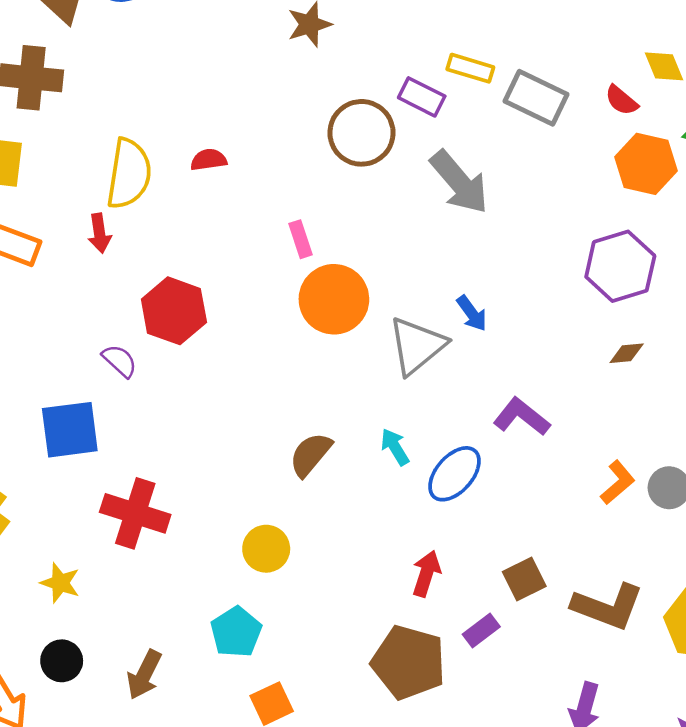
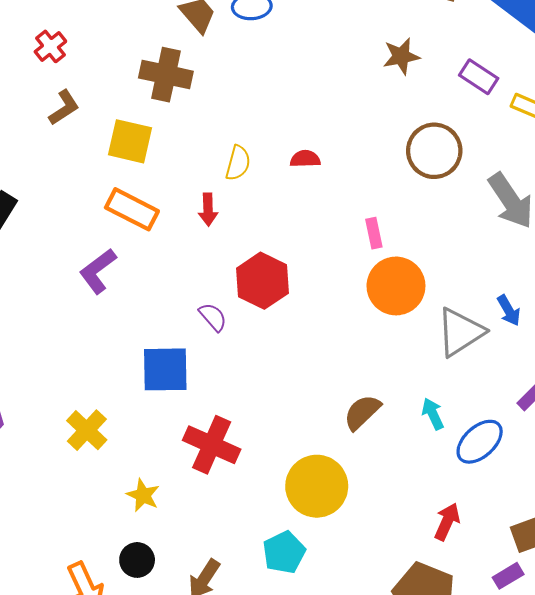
purple rectangle: (422, 97) -> (479, 77), moved
yellow semicircle: (129, 174) -> (238, 163), size x0.6
yellow circle: (266, 549) -> (317, 486), size x1.6
purple rectangle: (481, 631) -> (508, 576), moved

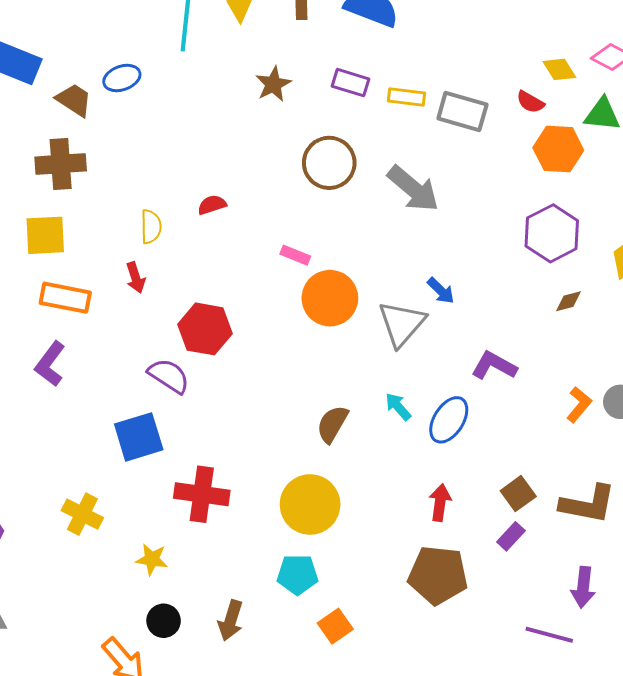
pink rectangle: (374, 233) -> (295, 255), turned -40
purple semicircle: (213, 317) -> (169, 376), size x1.4
cyan pentagon: (284, 552) -> (297, 574), turned -30

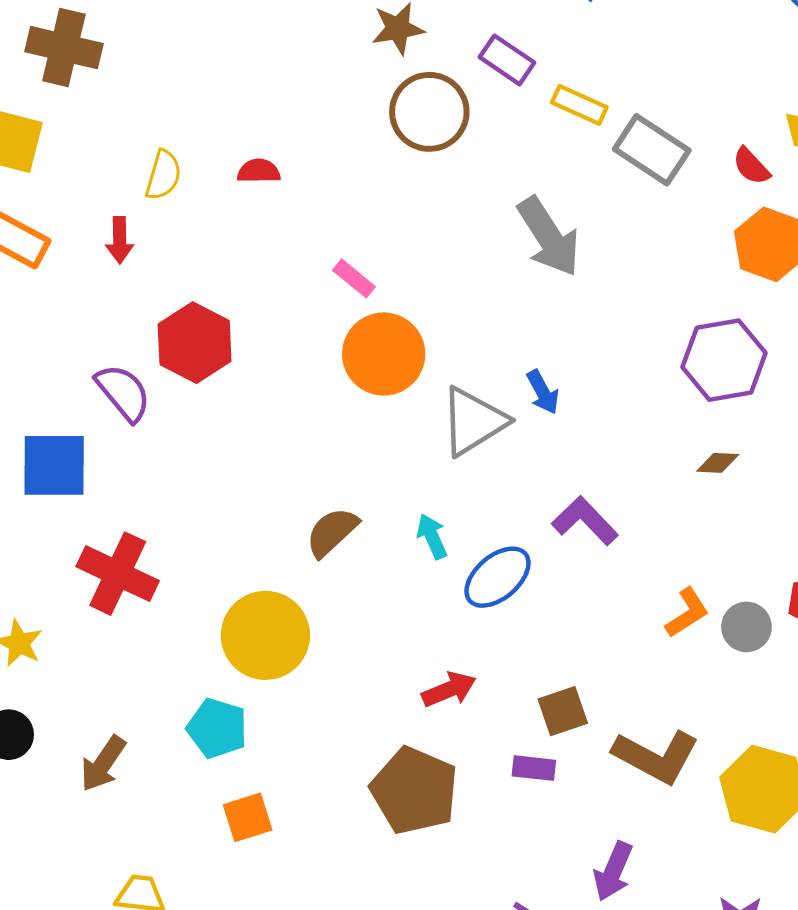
brown circle: (329, 163) -> (429, 112), moved
red arrow: (440, 502) -> (449, 690), turned 42
purple rectangle: (511, 536) -> (534, 768), turned 36

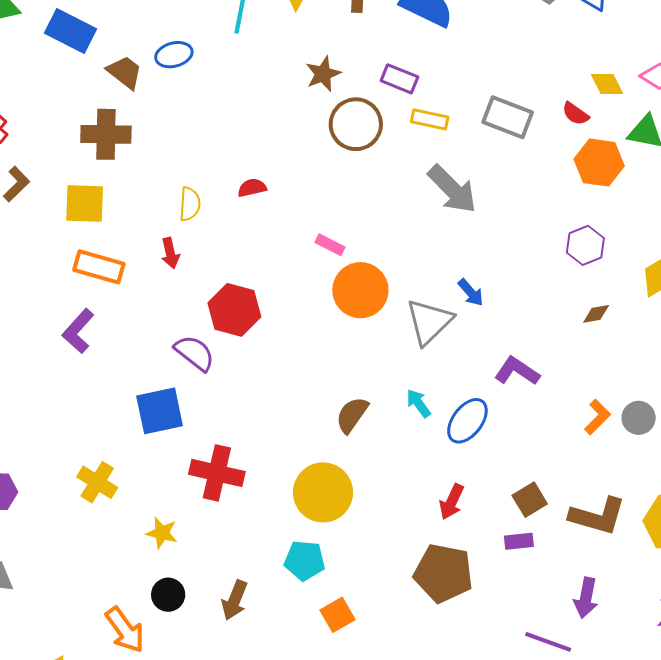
yellow rectangle: (579, 105) -> (430, 119), moved
purple hexagon: (724, 360) -> (585, 245), size x0.7
red arrow: (449, 690) -> (452, 502), turned 150

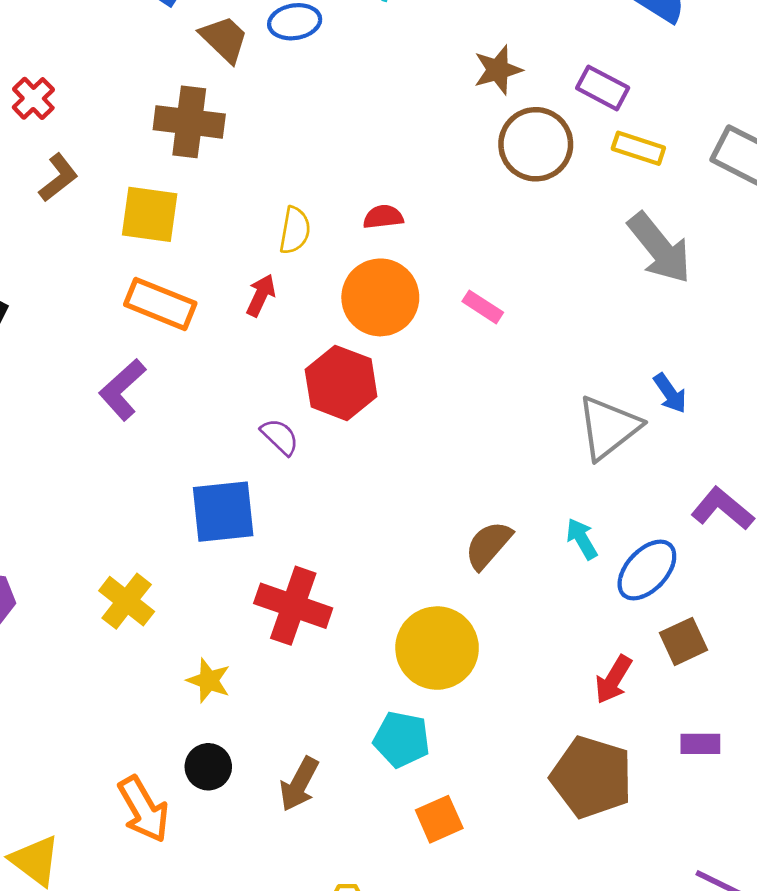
red arrow: (170, 253) -> (261, 295), turned -148
orange circle: (360, 290) -> (380, 297), moved
purple semicircle: (195, 353) -> (280, 437), size x0.7
brown square: (530, 500) -> (683, 641), moved

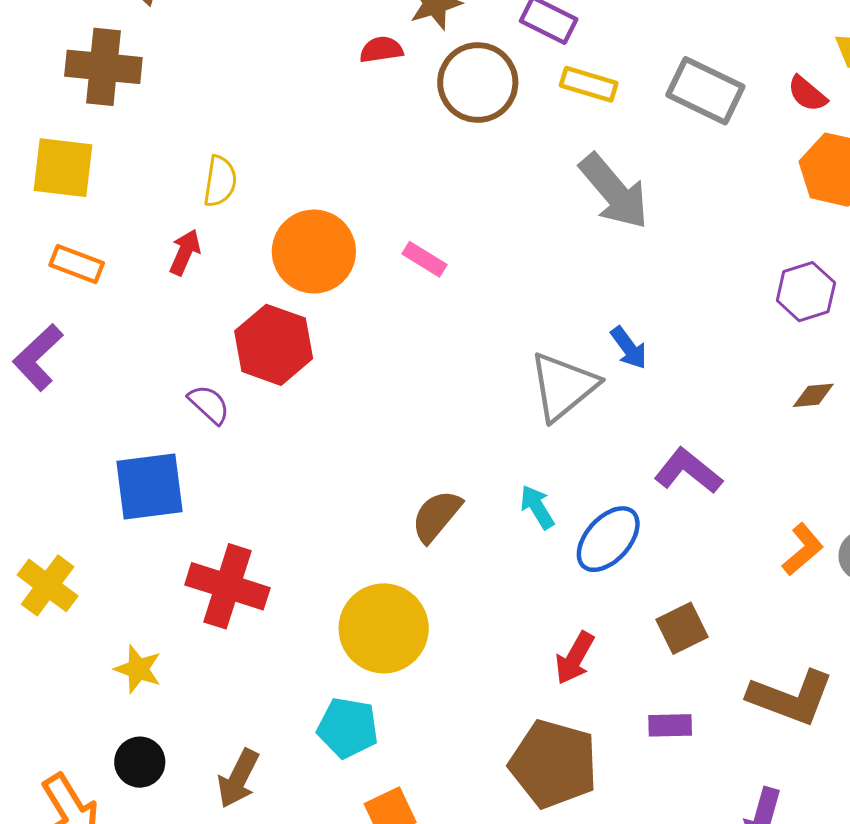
red semicircle: (383, 217) -> (381, 50), moved
orange rectangle: (160, 304) -> (77, 264), size x0.7
brown square: (683, 641) -> (682, 628), moved

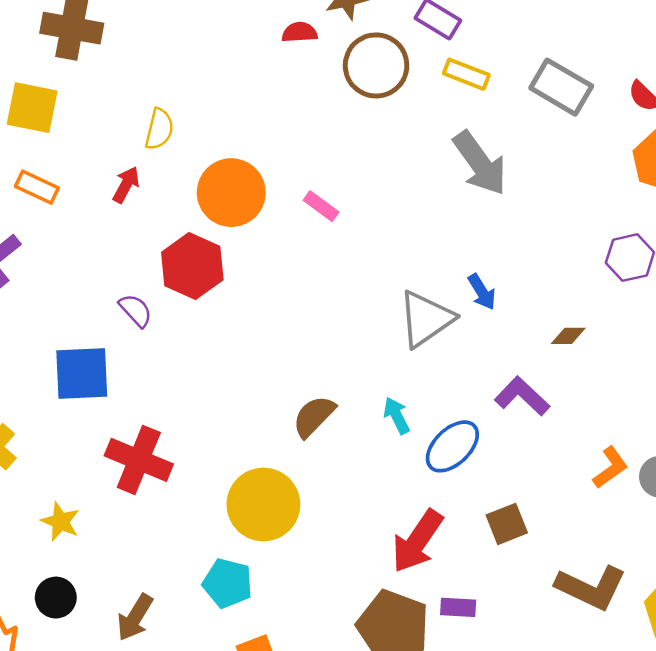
brown diamond: (813, 395) -> (568, 336), moved
red arrow: (575, 658) -> (417, 541), size x1.5
purple rectangle: (670, 725) -> (458, 607), moved

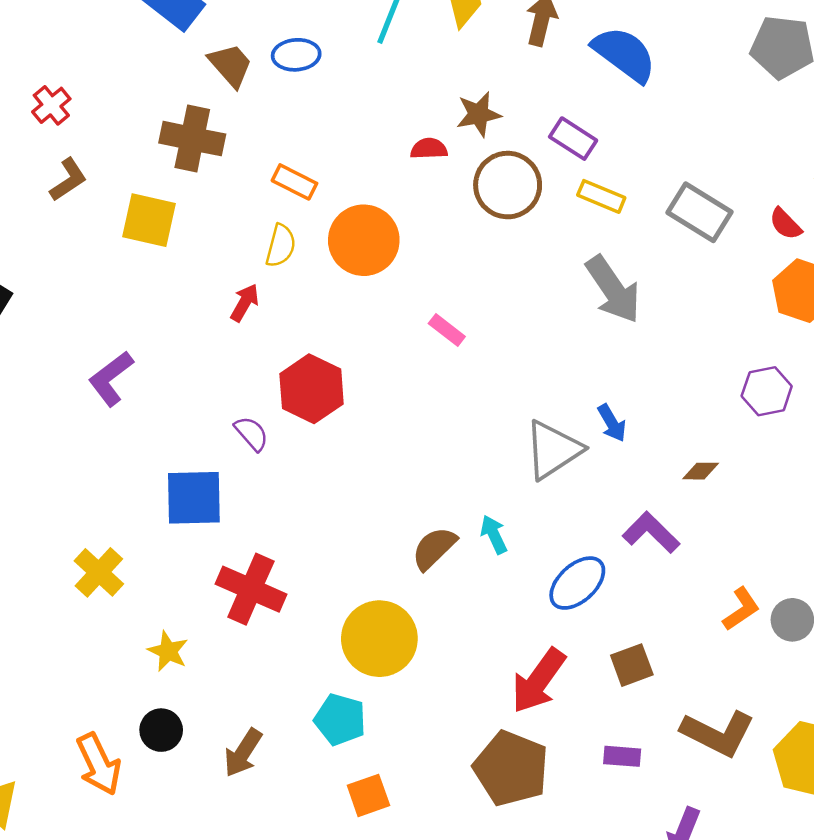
orange rectangle: (37, 187) -> (294, 182), moved
orange circle: (231, 193) -> (364, 240), moved
cyan arrow: (397, 416) -> (494, 534), moved
purple rectangle: (458, 607) -> (622, 756), moved

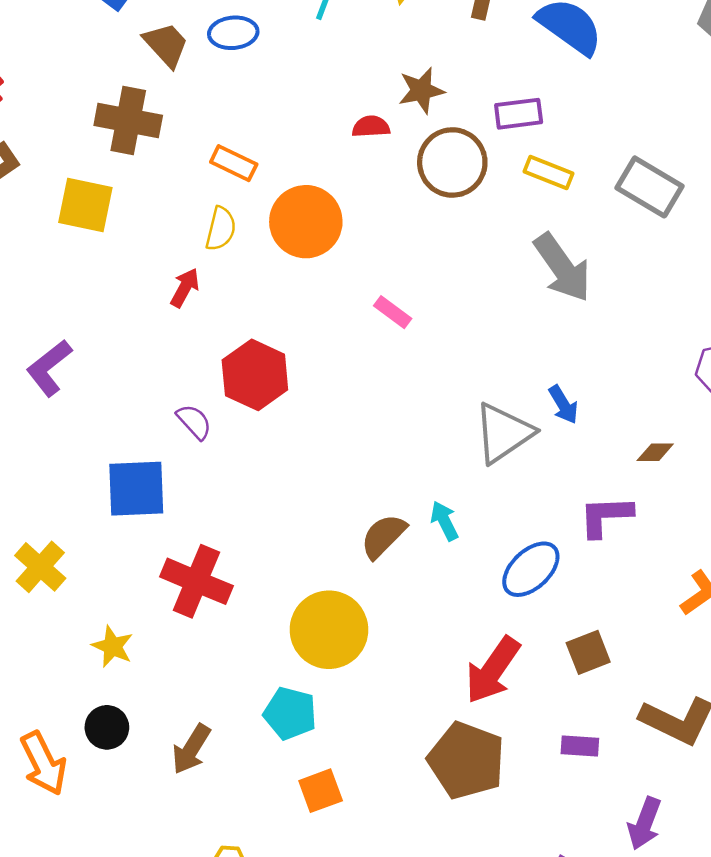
purple rectangle: (573, 139) -> (519, 114), turned -39
purple L-shape: (651, 533) -> (606, 516), turned -46

